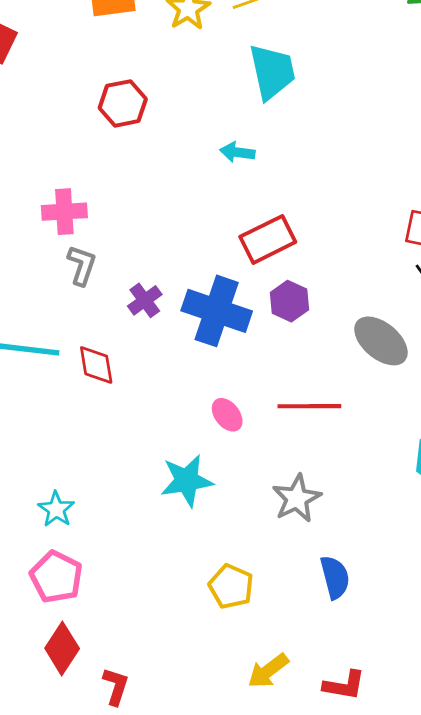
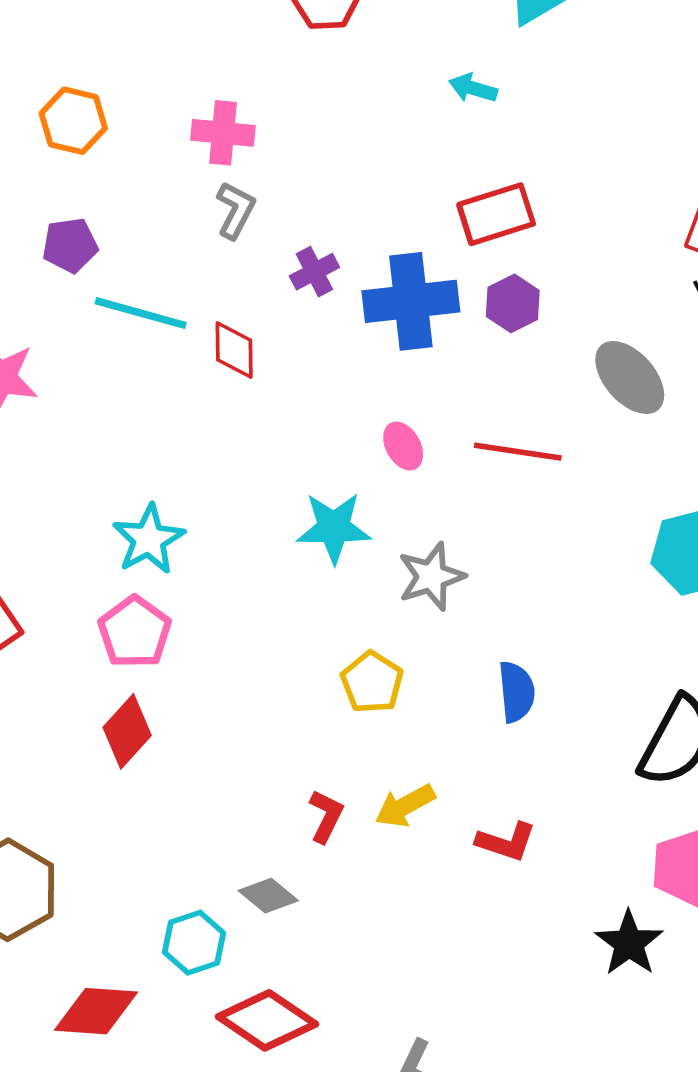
blue cross: (217, 311) -> (411, 301), turned -34
gray star: (297, 498) -> (431, 577), moved
cyan star: (56, 509) -> (149, 539), size x1.4
red L-shape: (116, 686) -> (326, 816), moved

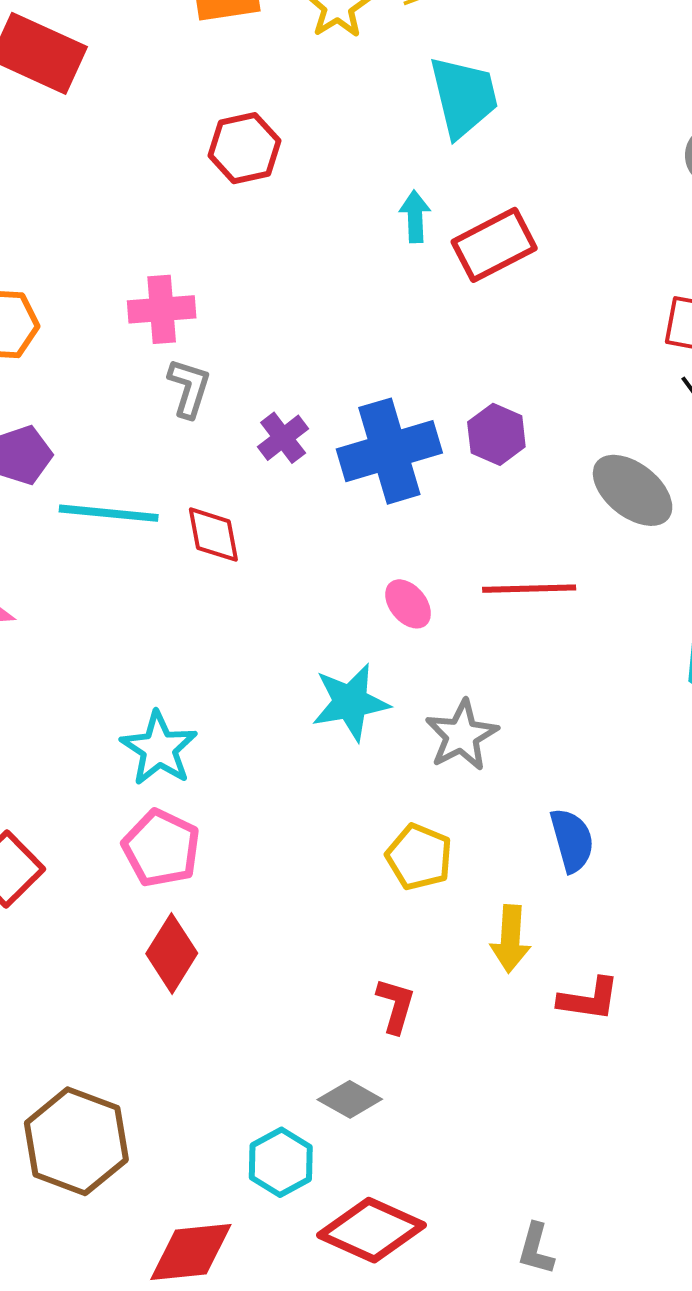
cyan arrow: (473, 88) -> (415, 216), turned 81
red rectangle: (496, 214) -> (494, 245), moved
yellow arrow: (405, 806) -> (510, 939), moved, turned -48

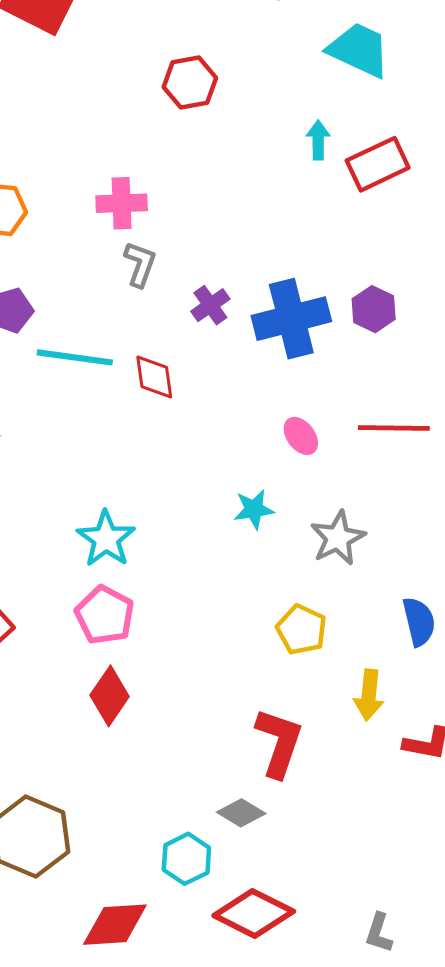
cyan trapezoid: (464, 97) -> (359, 50), turned -54
cyan star: (350, 702) -> (254, 509), size x0.7
red L-shape: (396, 1006) -> (279, 743), size x1.6

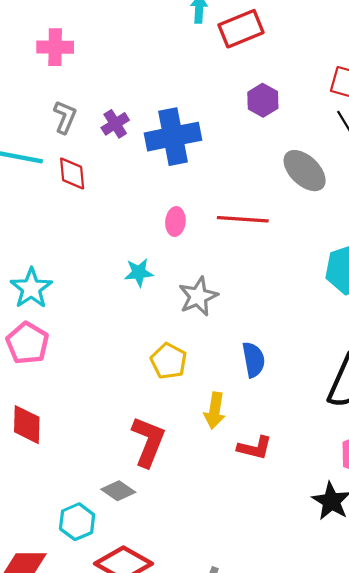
gray L-shape: (140, 264) -> (65, 117), moved
purple hexagon: (374, 309) -> (263, 100), moved
pink ellipse: (301, 436) -> (175, 221), turned 40
red diamond: (110, 696) -> (27, 425), moved, turned -36

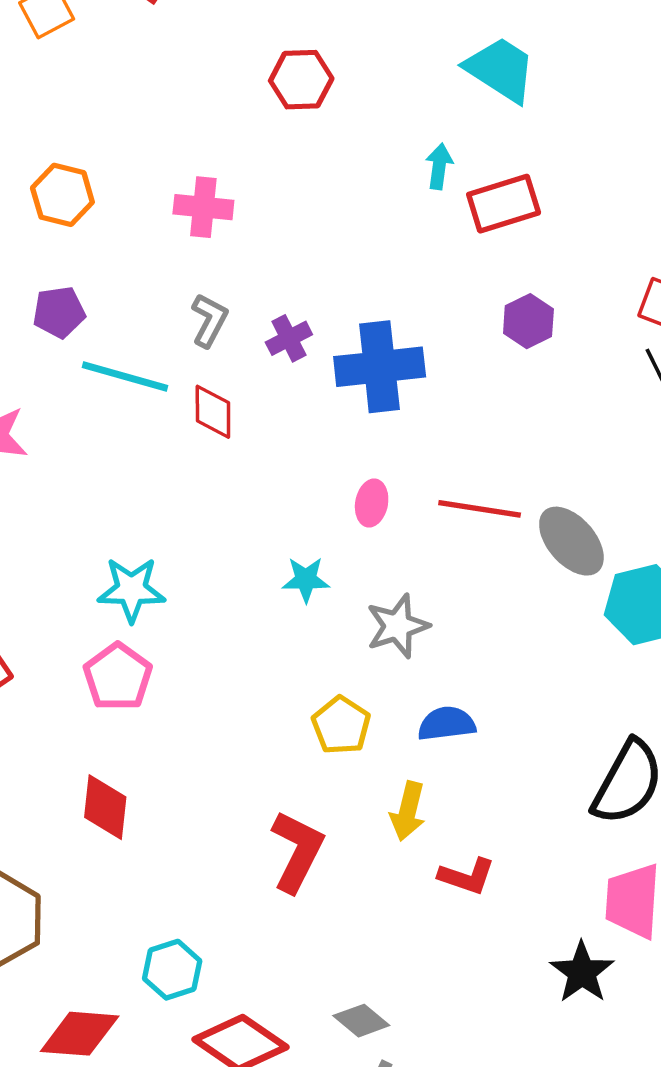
gray ellipse: (305, 171) -> (571, 541), moved
cyan star: (31, 288) -> (131, 590), turned 30
blue semicircle: (253, 360) -> (447, 724), moved, turned -92
gray diamond: (118, 491) -> (361, 1021), moved

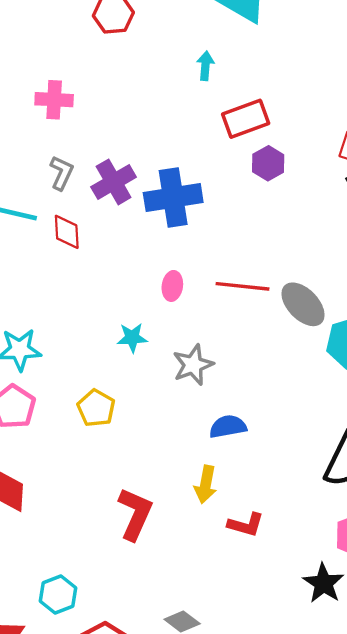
red rectangle: (504, 204) -> (246, 119), moved
purple cross: (289, 338) -> (114, 182), size x1.5
yellow pentagon: (341, 725) -> (96, 408), moved

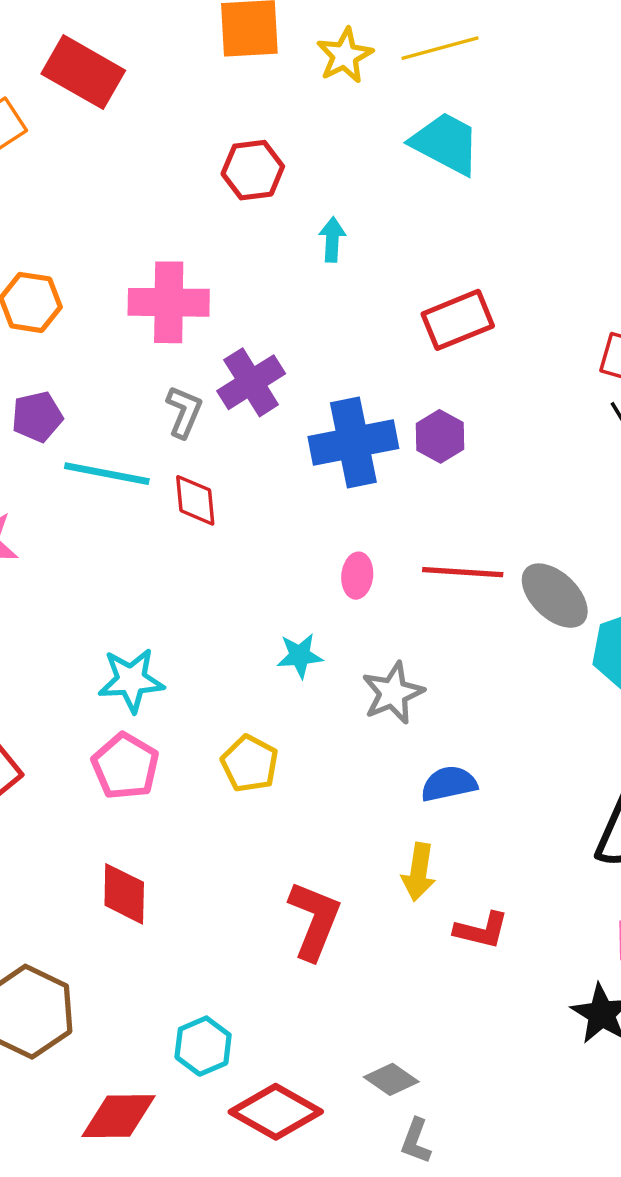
cyan arrow: (205, 66) -> (332, 240), moved
pink cross: (54, 100) -> (169, 302), size x1.4
purple hexagon: (268, 163) -> (440, 436), moved
purple cross: (114, 182) -> (251, 382), moved

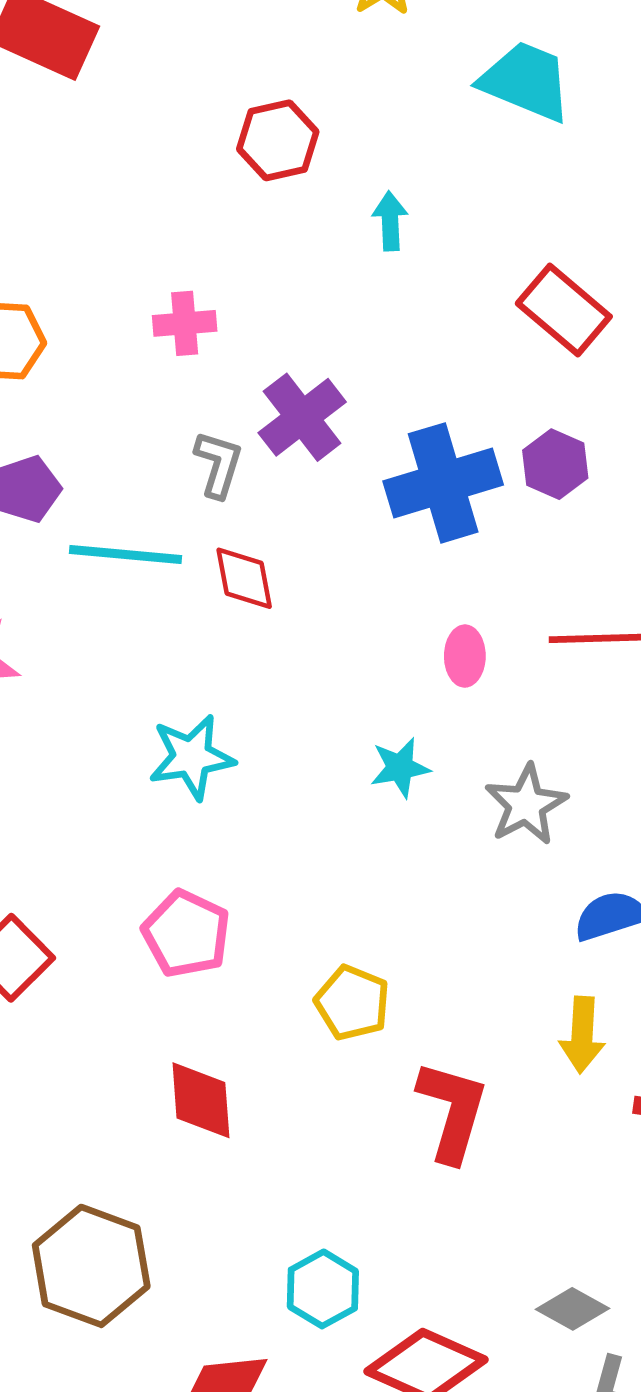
pink cross: (169, 302) -> (185, 323), size x0.6
red rectangle: (458, 320) -> (564, 310), turned 68
cyan star: (131, 680) -> (192, 757), moved
yellow pentagon: (250, 764) -> (352, 1003), moved

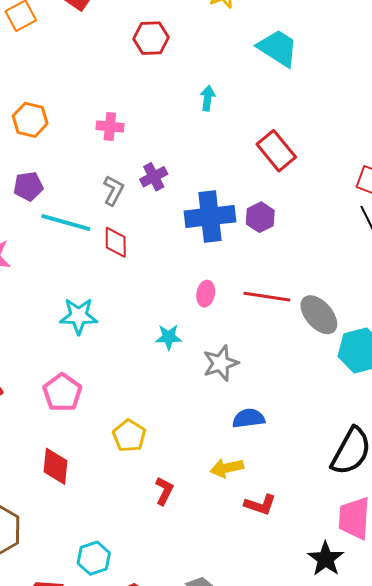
red hexagon: (278, 140) -> (151, 38), moved
purple cross: (302, 417) -> (154, 177), size x0.7
yellow arrow: (582, 1035) -> (227, 468), turned 64
red L-shape: (452, 1111) -> (164, 491), size x0.6

